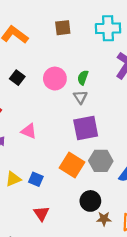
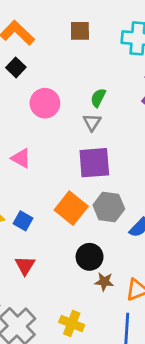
black square: (17, 78) -> (16, 67), moved
pink circle: (55, 79) -> (45, 103), moved

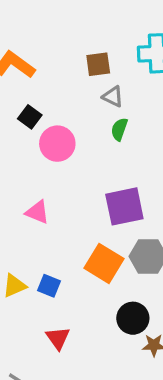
brown square: (80, 31) -> (98, 64), moved
black square: (16, 67) -> (30, 117), moved
gray triangle: (92, 122) -> (113, 97), moved, turned -30

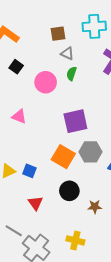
pink circle: (57, 144) -> (46, 82), moved
pink triangle: (37, 212) -> (19, 116), moved
black circle: (133, 318) -> (69, 191), moved

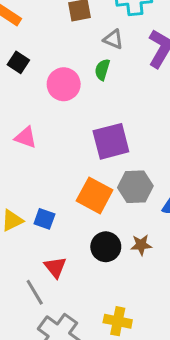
gray triangle: (67, 53) -> (113, 39), moved
brown star: (95, 207) -> (141, 245), moved
gray line: (14, 231) -> (35, 292), moved, turned 30

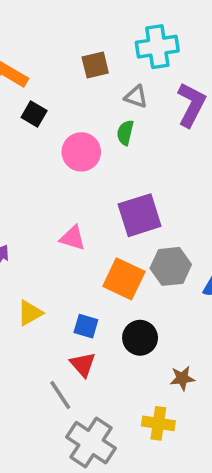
black square: (18, 62) -> (34, 114), moved
pink triangle: (26, 137) -> (73, 238), moved
blue square: (44, 219) -> (86, 326), moved
brown star: (141, 245) -> (182, 378), moved

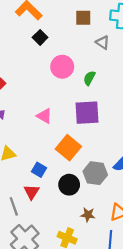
green semicircle: (125, 133) -> (89, 78), moved
gray hexagon: (171, 266) -> (95, 173), moved

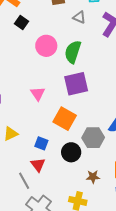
green semicircle: (89, 78) -> (73, 52), size x1.6
pink triangle: (44, 116) -> (38, 94), turned 35

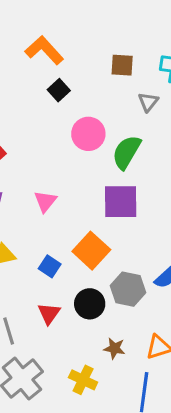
gray triangle: (79, 17) -> (148, 102), turned 32
pink triangle: (38, 94) -> (45, 201), moved
blue square: (41, 143) -> (50, 266), moved
red triangle: (38, 165) -> (49, 313), moved

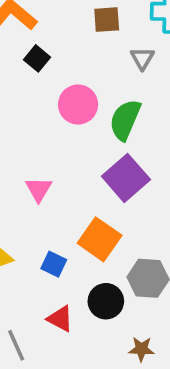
purple square: (121, 202) -> (126, 178), turned -33
red triangle: (49, 313) -> (60, 319), turned -30

